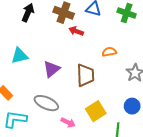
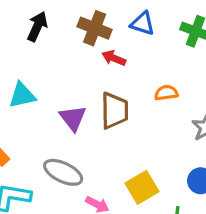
purple triangle: (52, 69) -> (73, 118), turned -30
brown trapezoid: (85, 75) -> (115, 111), moved

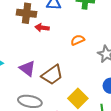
brown trapezoid: (115, 111) -> (52, 75), moved, turned 70

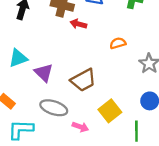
purple triangle: (27, 68) -> (44, 73), moved

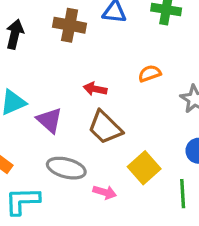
red arrow: (78, 24) -> (95, 89), moved
brown trapezoid: (83, 80) -> (105, 127), turned 76

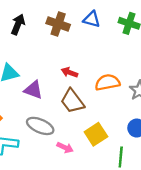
orange semicircle: (150, 73) -> (107, 82), moved, size x1.5
purple triangle: (50, 120) -> (33, 90), turned -30

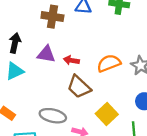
black arrow: (18, 24) -> (15, 43), moved
purple triangle: (33, 90) -> (46, 54), moved

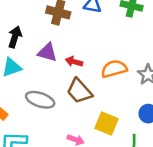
yellow square: (107, 114) -> (107, 123), turned -30
gray ellipse: (53, 116) -> (40, 100), moved

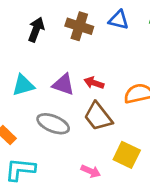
black arrow: (15, 37) -> (36, 30), moved
purple triangle: (47, 52) -> (63, 84), moved

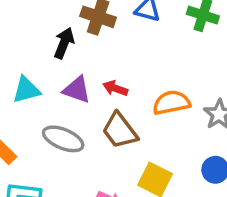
black arrow: (36, 30) -> (64, 43), moved

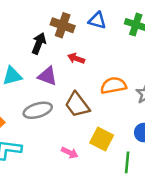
red arrow: (115, 88) -> (76, 58), moved
gray ellipse: (63, 139) -> (38, 110), turned -40

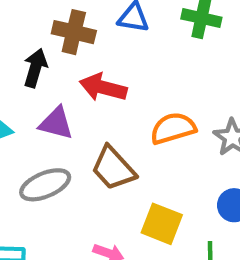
red arrow: (76, 58) -> (103, 87), size x1.5

